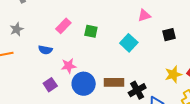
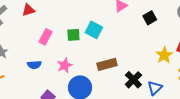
cyan square: (129, 43) -> (94, 30), moved
pink star: (69, 66) -> (65, 65), moved
brown rectangle: (114, 82) -> (107, 64), moved

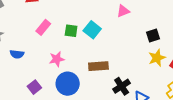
black square: (150, 18) -> (153, 36), moved
yellow star: (164, 55) -> (157, 58), moved
blue semicircle: (34, 65) -> (17, 54), moved

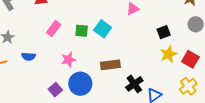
purple square: (34, 87) -> (55, 90), moved

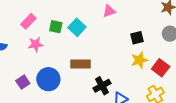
pink star: (68, 60) -> (36, 44), moved

